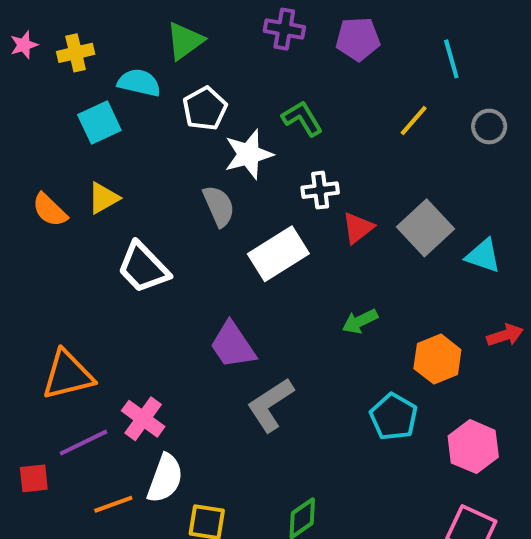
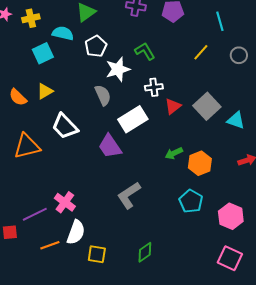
purple trapezoid: (233, 345) -> (110, 146), moved
orange hexagon: (437, 359) -> (200, 163), moved
orange triangle: (68, 375) -> (27, 146), moved

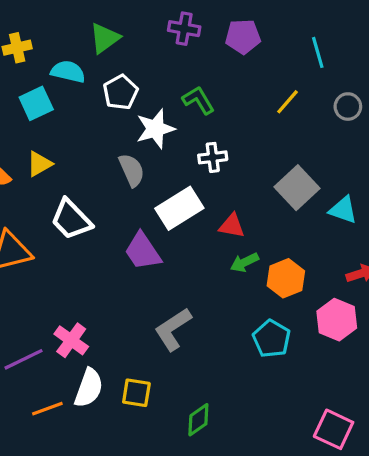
red triangle: (173, 106) -> (232, 226), moved, turned 48
pink hexagon: (231, 216) -> (337, 320), moved
yellow square: (97, 254) -> (136, 393), moved

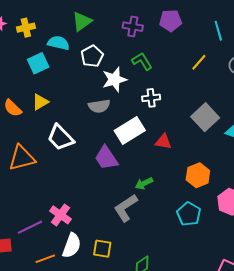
purple cross: (184, 29) -> (133, 27), moved
gray semicircle: (132, 170) -> (99, 106), turned 105
green arrow: (245, 262) -> (144, 183), moved

